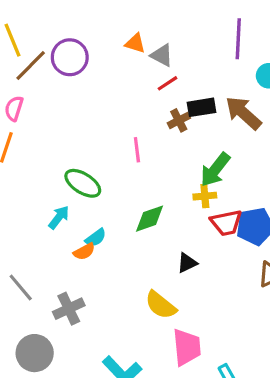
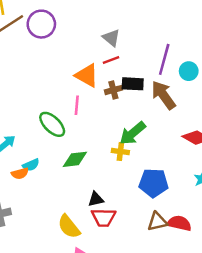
purple line: (238, 39) -> (164, 59), moved
orange triangle: (135, 43) -> (87, 76), moved, size x1.5
green ellipse: (83, 183) -> (52, 124), moved
red trapezoid: (226, 223) -> (103, 217), moved

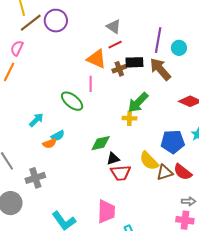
green diamond: (75, 159) -> (101, 143), moved
blue pentagon: (154, 183) -> (173, 142), moved
red semicircle: (179, 223) -> (183, 172), turned -150
yellow semicircle: (69, 227) -> (149, 161), moved

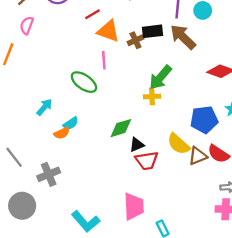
red line: (115, 45) -> (92, 14), moved
pink semicircle: (17, 48) -> (27, 25), moved

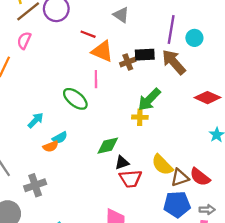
red line: (92, 14) -> (88, 34), turned 48
blue pentagon: (204, 120) -> (177, 204), moved

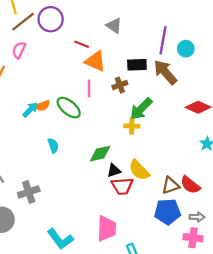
brown cross: (128, 62) -> (120, 85), moved
cyan arrow: (36, 120) -> (30, 110), moved
cyan semicircle: (60, 138) -> (53, 146), turned -80
orange semicircle: (51, 146) -> (42, 106), moved
yellow semicircle: (162, 165) -> (139, 170), moved

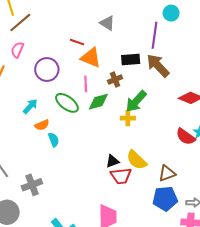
purple circle: (51, 19) -> (47, 69), moved
cyan circle: (186, 49) -> (171, 13), moved
orange semicircle: (42, 106) -> (42, 125), moved
green diamond: (100, 154) -> (98, 102), moved
red semicircle: (190, 185) -> (186, 137), moved

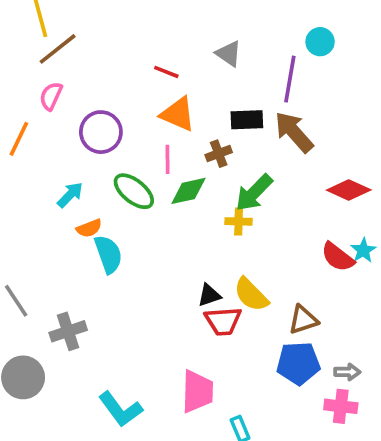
gray triangle: (107, 23) -> (229, 54), moved
red line: (77, 42) -> (166, 72), moved
cyan semicircle: (54, 140) -> (108, 254), size x1.5

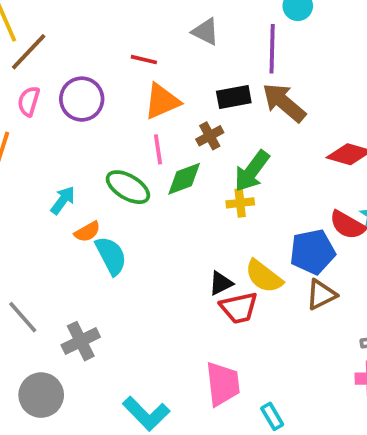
orange triangle: (178, 114) -> (162, 101), turned -39
purple circle: (101, 132) -> (82, 99), moved
blue pentagon: (298, 363) -> (312, 252), moved

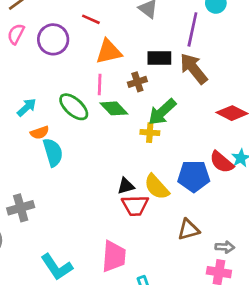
red line: (144, 60) -> (91, 19), moved
green diamond: (184, 179) -> (114, 108), turned 56
brown triangle: (321, 295) -> (188, 230), moved

